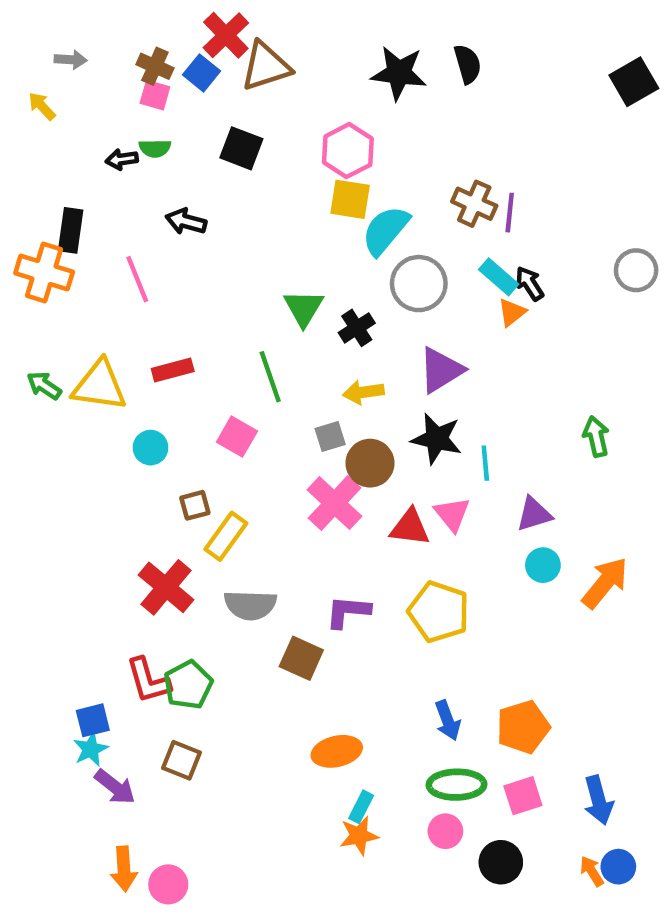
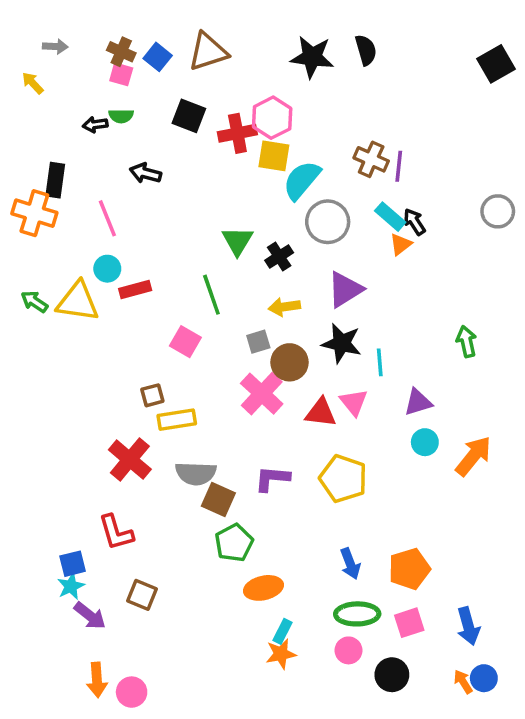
red cross: (226, 35) -> (237, 133), moved, turned 33
cyan circle: (150, 448) -> (107, 269), moved
yellow rectangle: (226, 536) -> (177, 420), turned 45
brown square: (301, 658) -> (218, 499), moved
green pentagon: (188, 685) -> (234, 543), moved

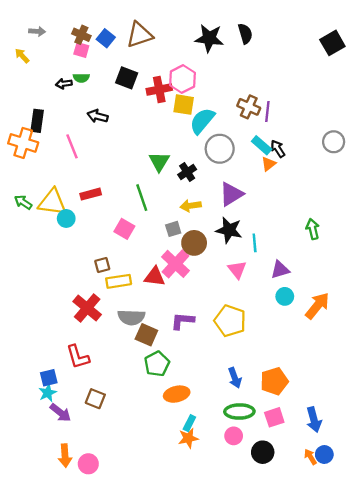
cyan circle: (107, 269) -> (66, 218), moved
red triangle: (321, 413) -> (155, 277), moved

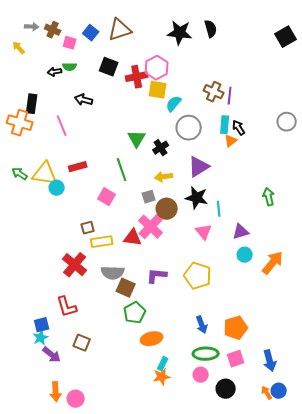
brown cross: (81, 35) -> (53, 30), moved
cyan semicircle: (202, 121) -> (174, 104), size x0.7
cyan rectangle: (262, 145) -> (225, 125), turned 54

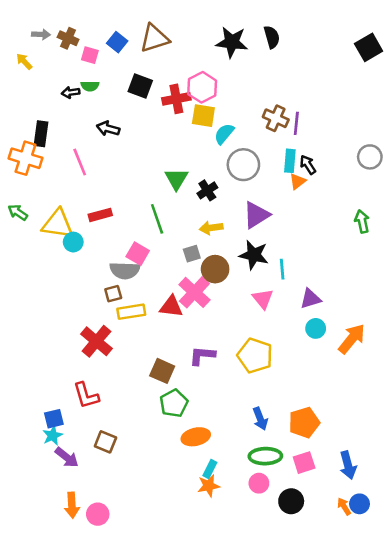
green arrow: (20, 174) -> (18, 212), moved
green arrow: (269, 197) -> (362, 221), moved
gray semicircle: (113, 273) -> (125, 270), moved

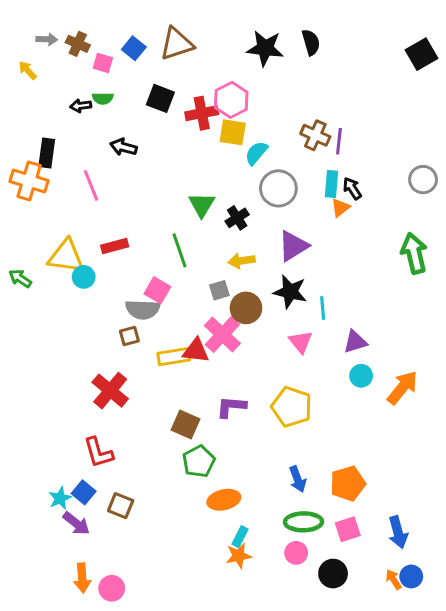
green arrow: (18, 212) -> (20, 278), moved
green arrow: (362, 221) -> (414, 253), size x1.5
yellow rectangle: (131, 312) -> (174, 357), moved
blue square: (54, 419) -> (84, 492), moved, turned -36

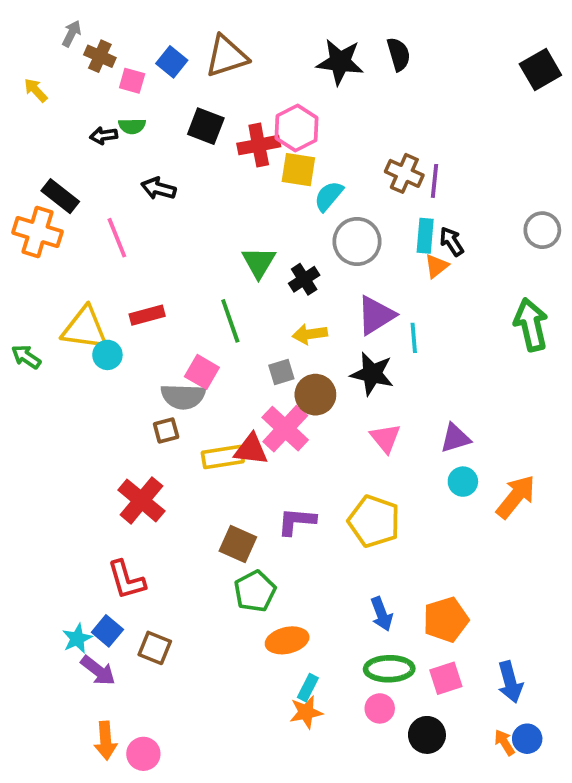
gray arrow: (47, 39) -> (72, 33), moved, turned -66
black rectangle: (47, 153) -> (60, 196), turned -60
cyan line: (323, 308) -> (414, 338), moved

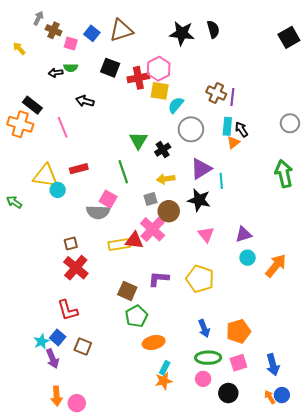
green arrow: (26, 357) -> (14, 202), moved
brown square: (166, 431) -> (71, 243), moved
purple arrow: (98, 671) -> (53, 359), turned 30

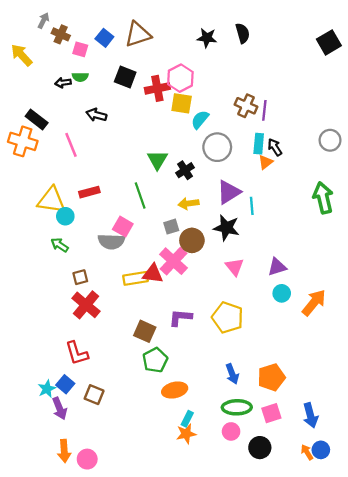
black star: (182, 33) -> (207, 38), size x0.7
yellow arrow: (19, 48) -> (22, 55), size x1.5
green arrow: (14, 202) -> (60, 245), moved

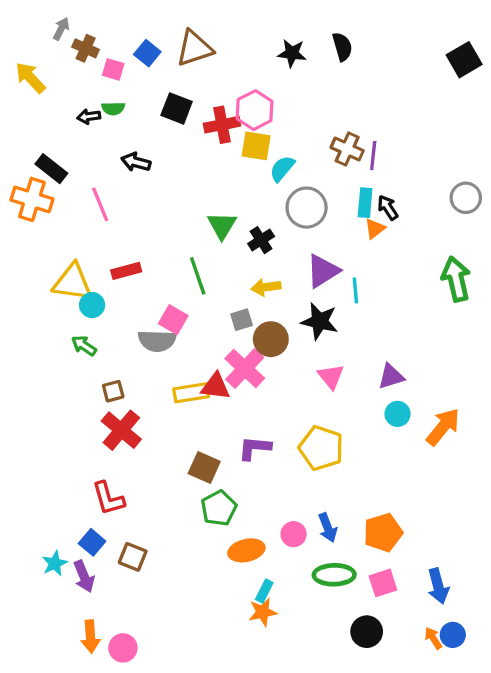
cyan star: (47, 389) -> (55, 563), moved
pink circle: (231, 431) -> (294, 534), moved

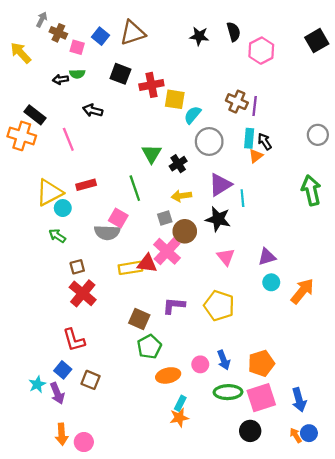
pink hexagon: (255, 110) -> (261, 51), moved
yellow triangle: (73, 282) -> (49, 193), turned -36
pink square: (383, 583) -> (261, 398), size x1.5

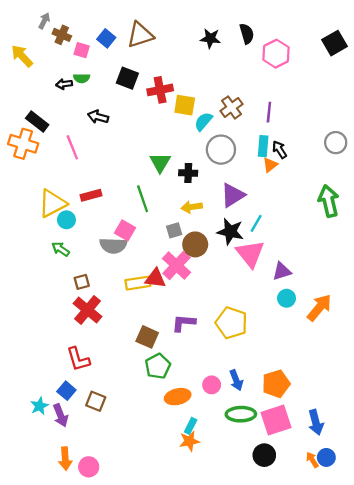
brown cross: (237, 102) -> (232, 107), moved, turned 30
black cross: (178, 164) -> (188, 173), turned 35
cyan line: (242, 198) -> (256, 223), moved, turned 35
pink triangle: (226, 257) -> (250, 254), moved, size x1.5

